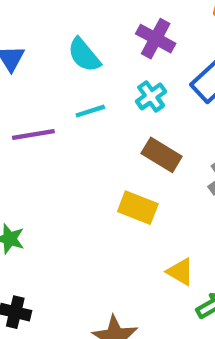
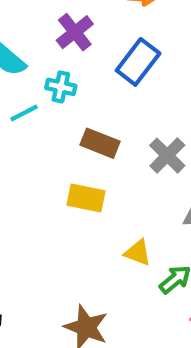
purple cross: (156, 39) -> (75, 32), turned 33
cyan cross: (151, 96) -> (61, 87), moved, turned -32

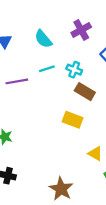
cyan cross: (61, 87) -> (74, 70), moved

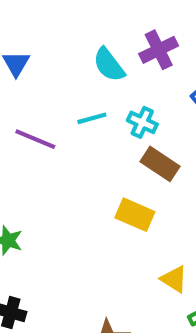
cyan semicircle: (43, 39) -> (109, 65), moved
purple line: (17, 81) -> (35, 139), turned 30

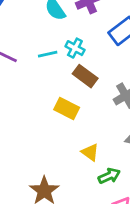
cyan line: (92, 118) -> (48, 54), moved

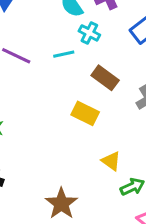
cyan cross: (75, 48) -> (89, 33), moved

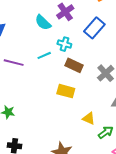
cyan cross: (89, 33) -> (64, 44), moved

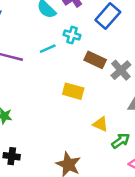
brown rectangle: (74, 65) -> (95, 60), moved

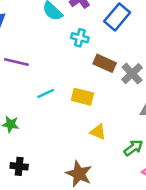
cyan line: (48, 49) -> (46, 94), moved
yellow triangle: (100, 124) -> (98, 132), moved

